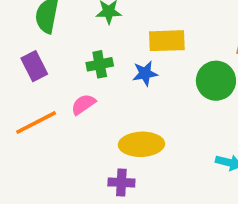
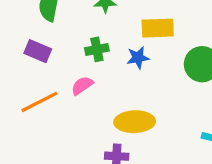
purple rectangle: (34, 66) -> (38, 51), turned -40

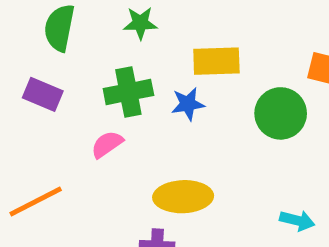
green cross: (97, 49) -> (128, 92), size x1.4
orange line: (39, 102) -> (36, 201), moved

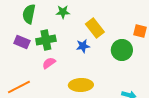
yellow rectangle: (216, 61) -> (95, 28), turned 54
green cross: (128, 92) -> (46, 40), moved

